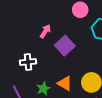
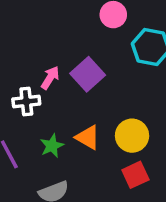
pink arrow: (45, 31) -> (50, 78), moved

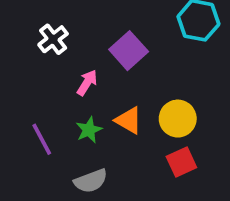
pink arrow: (50, 78) -> (87, 83), moved
white cross: (26, 102) -> (53, 39), moved, turned -32

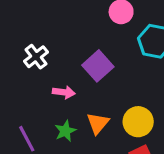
pink arrow: (87, 83) -> (64, 92), turned 65
orange triangle: (129, 120) -> (98, 123), turned 40

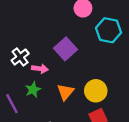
white cross: (36, 57) -> (20, 57), moved
green star: (65, 131) -> (33, 90), moved

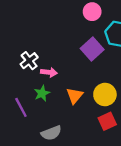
purple square: (65, 49) -> (92, 49), moved

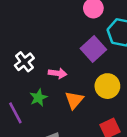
pink arrow: (49, 72) -> (58, 73), moved
yellow circle: (105, 94) -> (107, 86), moved

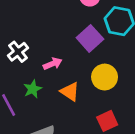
pink arrow: (58, 73) -> (53, 64), turned -30
orange triangle: (74, 100) -> (70, 92), turned -36

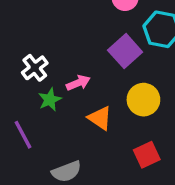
green star: (33, 89) -> (50, 100), moved

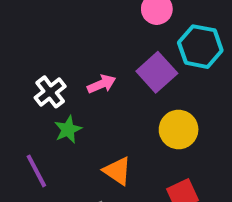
pink arrow: (78, 83) -> (102, 84), moved
orange triangle: (100, 118) -> (117, 171), moved

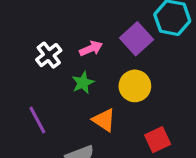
green star: (68, 129) -> (83, 83), moved
yellow circle: (179, 129) -> (135, 86), moved

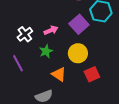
purple line: (37, 120) -> (18, 63), moved
red square: (158, 140) -> (92, 74), moved

